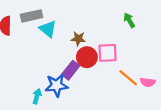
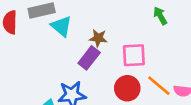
red circle: (87, 57) -> (127, 88), moved
purple rectangle: (71, 70) -> (89, 58), moved

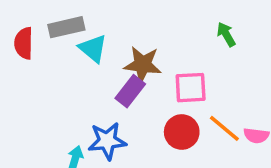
brown star: (98, 38) -> (143, 65), size x1.5

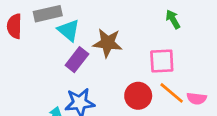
pink square: (191, 88) -> (162, 61), moved
purple rectangle: (130, 91) -> (77, 60), moved

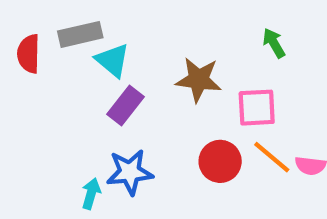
brown star: (108, 43) -> (199, 80), moved

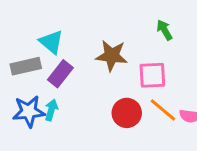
gray rectangle: (80, 34) -> (26, 66), moved
blue star: (130, 172) -> (29, 111), moved
cyan arrow: (91, 194) -> (51, 110), moved

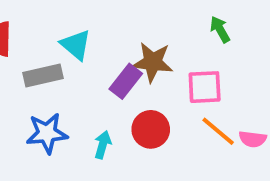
purple rectangle: (60, 74) -> (126, 81), moved
cyan arrow: (51, 110) -> (103, 145), moved
red circle: (127, 113) -> (151, 129), moved

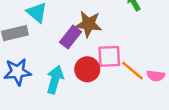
pink square: (205, 87) -> (109, 56), moved
cyan arrow: (103, 145) -> (55, 80), size x1.5

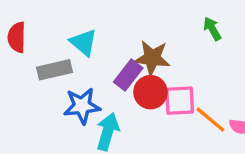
red circle: (87, 69) -> (150, 92), moved
blue star: (18, 72) -> (82, 106), moved

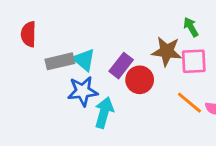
cyan triangle: (84, 42) -> (84, 60), moved
brown star: (152, 58) -> (167, 51), moved
pink square: (180, 101) -> (194, 61), moved

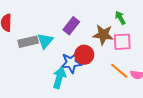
cyan triangle: (84, 60) -> (45, 41), turned 30
purple rectangle: (121, 66) -> (71, 26), moved
blue star: (83, 91) -> (71, 63), moved

